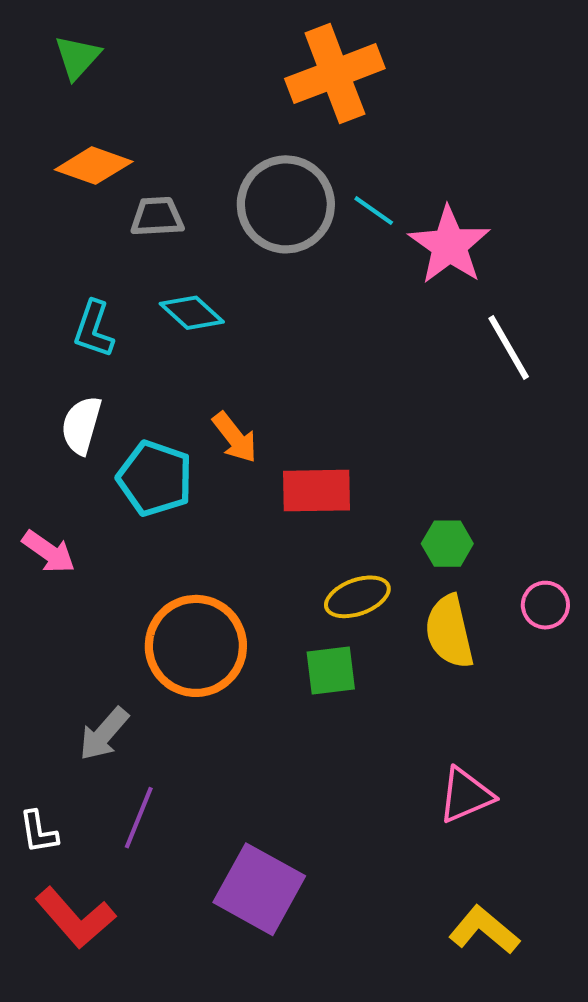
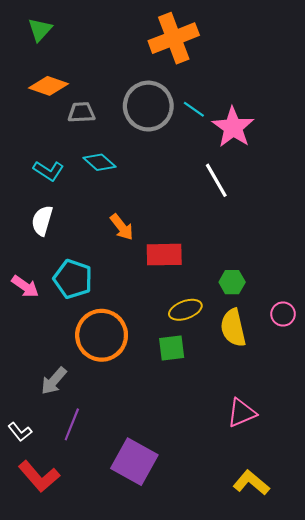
cyan L-shape: (94, 329) -> (49, 171), turned -76
white line: (509, 347) -> (216, 180), moved
cyan pentagon: (155, 478) -> (73, 279), moved
white L-shape: (38, 832) -> (20, 432), turned -30

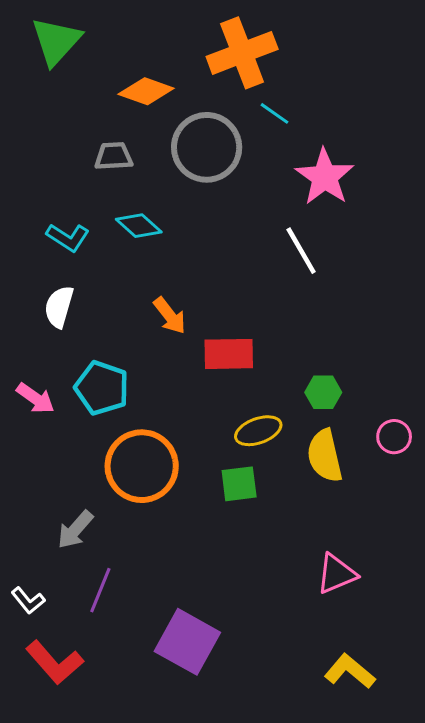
green triangle: (40, 30) -> (56, 41), size x1.5
orange diamond: (49, 86) -> (146, 91), moved
cyan line: (194, 109) -> (274, 113), moved

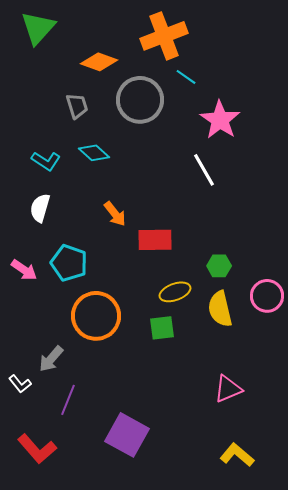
gray trapezoid: (114, 156) -> (77, 106), turned 76
pink circle: (394, 437) -> (267, 296), size x1.4
white L-shape: (28, 600) -> (20, 384), moved

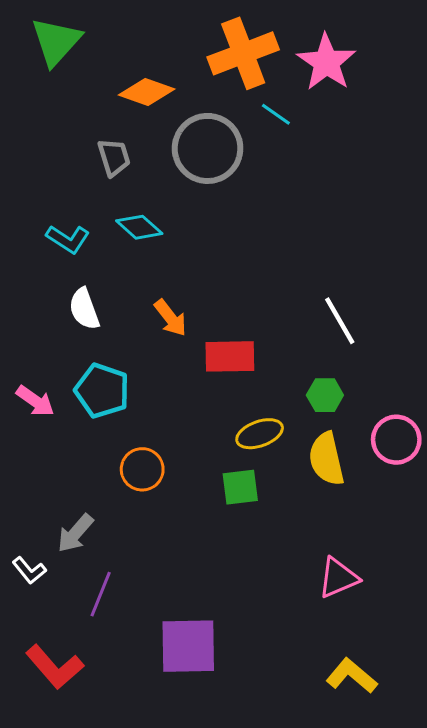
pink star: (220, 120) -> (326, 62), moved
white line: (204, 170) -> (340, 321), moved
white semicircle: (40, 208) -> (84, 309), moved, turned -36
orange circle: (96, 316) -> (142, 469), size x0.6
purple square: (127, 435) -> (188, 646), turned -30

